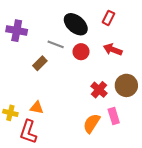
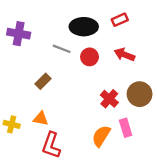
red rectangle: (108, 18) -> (120, 20), turned 40
black ellipse: (76, 24) -> (84, 27), turned -40
brown rectangle: (40, 63) -> (43, 81), moved
red L-shape: (28, 132) -> (51, 145), moved

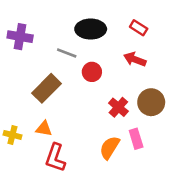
red rectangle: (120, 20) -> (139, 28), moved, turned 56
red circle: (90, 57) -> (92, 72), moved
brown rectangle: (43, 81) -> (47, 88), size x1.6

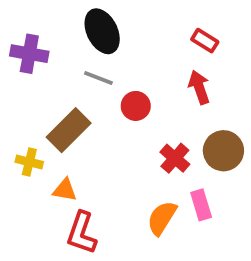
black ellipse: (91, 29) -> (102, 31), moved, turned 64
red arrow: (135, 59) -> (199, 87), turned 50
yellow cross: (12, 135) -> (29, 162), moved

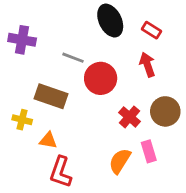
black ellipse: (102, 31) -> (110, 21), moved
red circle: (136, 106) -> (101, 78), size x1.5
brown rectangle: (69, 130) -> (51, 96), turned 64

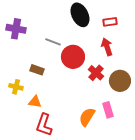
red rectangle: (152, 30) -> (110, 22), turned -40
brown rectangle: (51, 96) -> (37, 70), size x0.6
red cross: (129, 117) -> (96, 73), moved

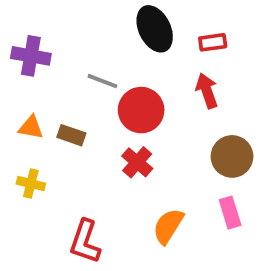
red cross: (96, 73) -> (137, 162), moved
yellow cross: (16, 87) -> (31, 184), moved
orange triangle: (35, 102) -> (31, 127), moved
pink rectangle: (108, 110) -> (230, 213), moved

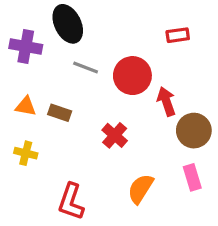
black ellipse: (155, 29) -> (68, 24), moved
red arrow: (207, 91) -> (166, 101), moved
red circle: (141, 110) -> (132, 76), moved

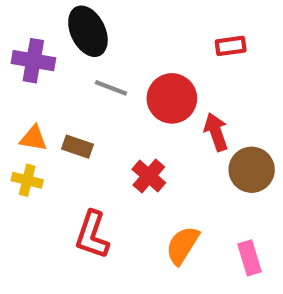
yellow cross: (26, 153) -> (27, 180), moved
pink rectangle: (192, 177) -> (250, 258), moved
red L-shape: (71, 202) -> (92, 235), moved

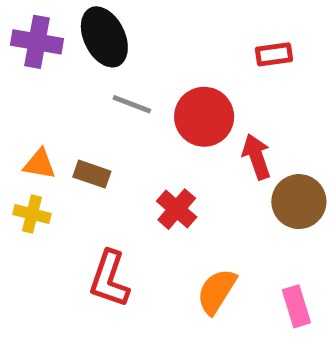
purple cross: (33, 61) -> (37, 42), moved

